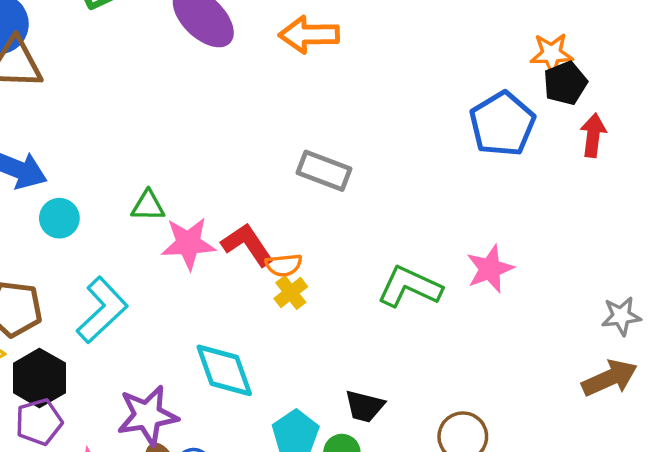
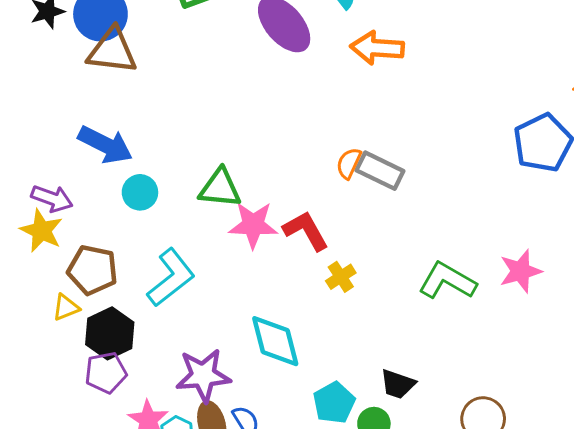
green triangle: (148, 206) -> (220, 188), size x1.4
orange semicircle: (284, 265) -> (349, 163), moved, turned 116

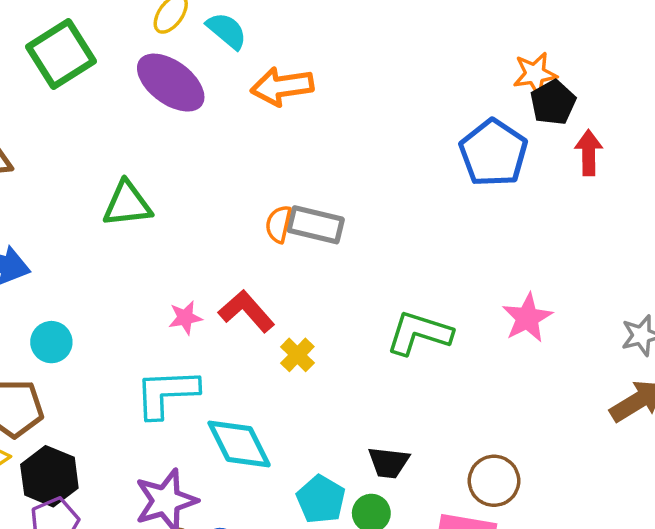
green triangle: (220, 188) -> (127, 204), moved
cyan circle: (140, 192) -> (51, 342), moved
pink star: (253, 225) -> (185, 318), size x0.6
pink star: (520, 271) -> (527, 318), moved
cyan L-shape: (171, 278) -> (166, 393), moved, turned -132

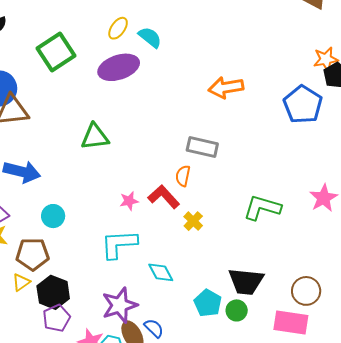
purple ellipse: (171, 83) -> (119, 67), turned -54
orange arrow: (282, 86) -> (226, 87), moved
orange semicircle: (279, 224) -> (183, 176), moved
cyan diamond: (239, 444) -> (161, 272), size x0.7
black trapezoid: (389, 462) -> (246, 281), size x1.5

